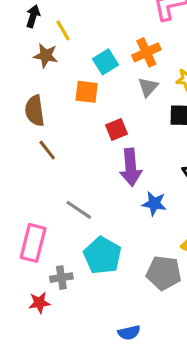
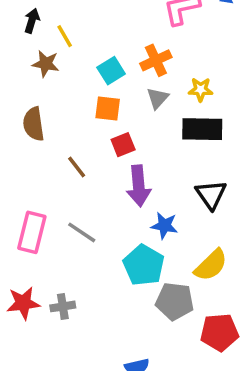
orange square: (87, 92) -> (108, 108), moved
brown line: (47, 150) -> (77, 167), moved
pink rectangle: (33, 243) -> (32, 232), moved
cyan pentagon: (102, 256) -> (144, 265), moved
red star: (39, 303) -> (23, 303), moved, size x1.4

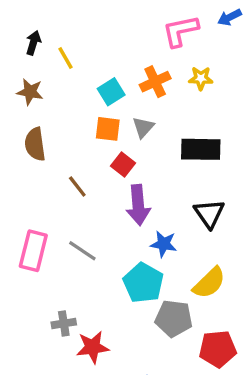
brown star: (46, 64) -> (30, 92), moved
yellow star: (201, 90) -> (201, 78), moved
gray triangle: (158, 98) -> (143, 127), moved
red square: (123, 145) -> (123, 164), turned -30
red star: (23, 303) -> (93, 347), moved

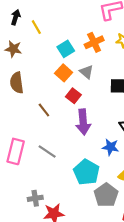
gray triangle: (143, 127) -> (86, 72), turned -32
orange square: (108, 129) -> (64, 73), turned 35
blue star: (164, 244) -> (110, 147), moved
gray pentagon: (174, 318) -> (106, 195), turned 30

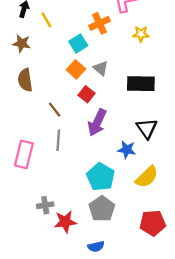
orange cross: (94, 42) -> (100, 23), moved
purple arrow: (83, 122) -> (97, 123), turned 30
gray line: (47, 151) -> (58, 140), moved, turned 60
gray pentagon: (106, 195) -> (102, 209), moved

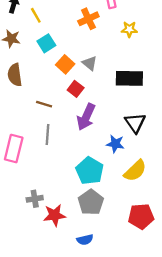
cyan square: (78, 43) -> (46, 43), moved
brown line: (55, 110) -> (44, 104), turned -35

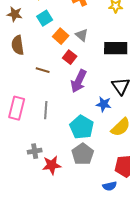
gray line: (48, 134) -> (46, 110), moved
blue semicircle: (85, 240) -> (110, 186), moved

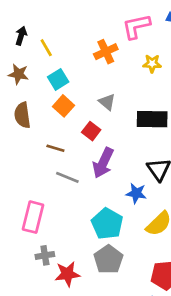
orange square: (61, 36) -> (63, 106), moved
pink rectangle: (17, 108) -> (33, 217), moved
gray line: (46, 110) -> (67, 177), moved, turned -72

